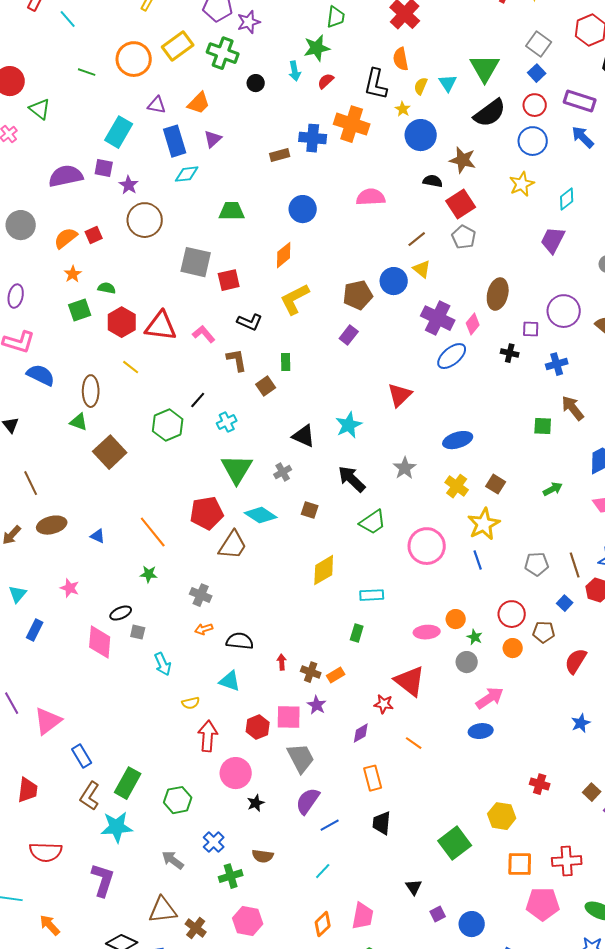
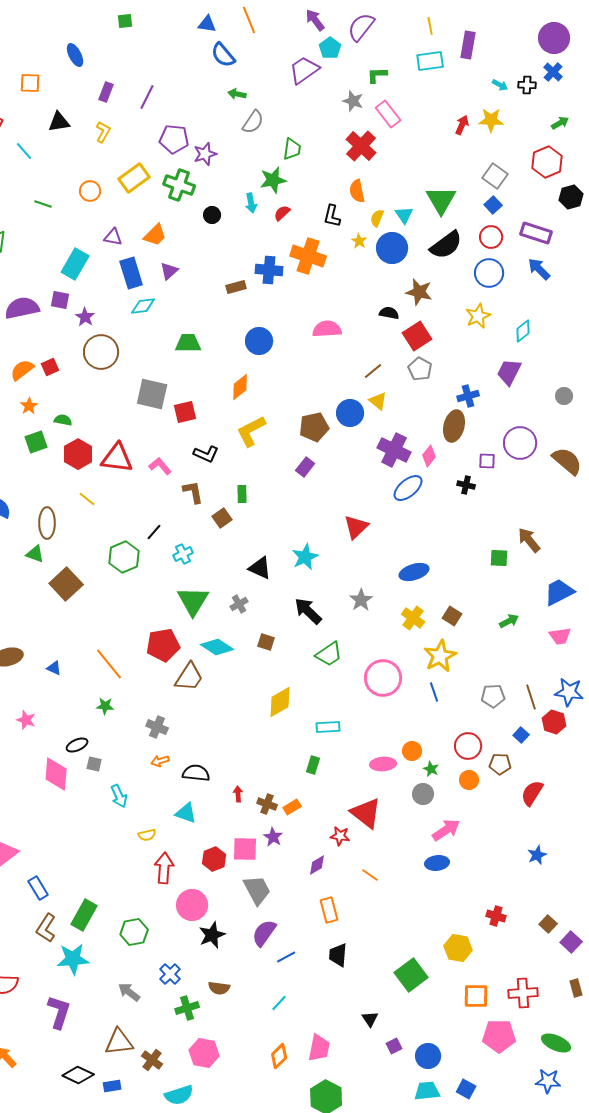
orange circle: (134, 59) -> (90, 191), size x0.6
black L-shape: (376, 84) -> (332, 216), size x0.7
blue circle: (421, 135) -> (392, 248), moved
blue cross: (557, 364) -> (468, 396), moved
black star: (256, 803) -> (212, 935), size x1.5

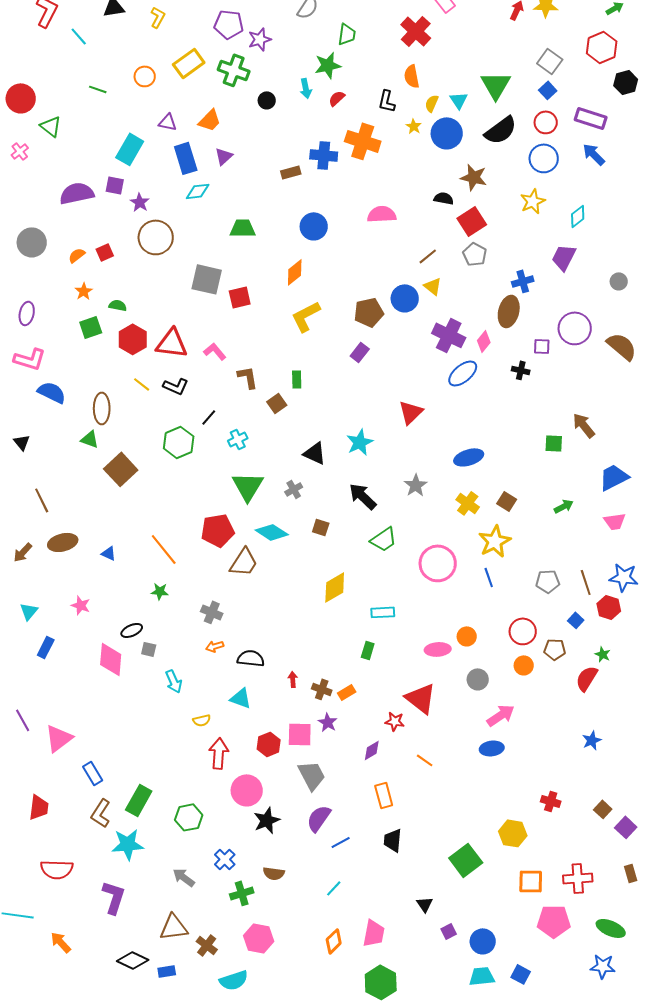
orange semicircle: (22, 370) -> (77, 255), size x0.7
black L-shape: (206, 454) -> (176, 386), moved
green star: (431, 769) -> (603, 654), moved

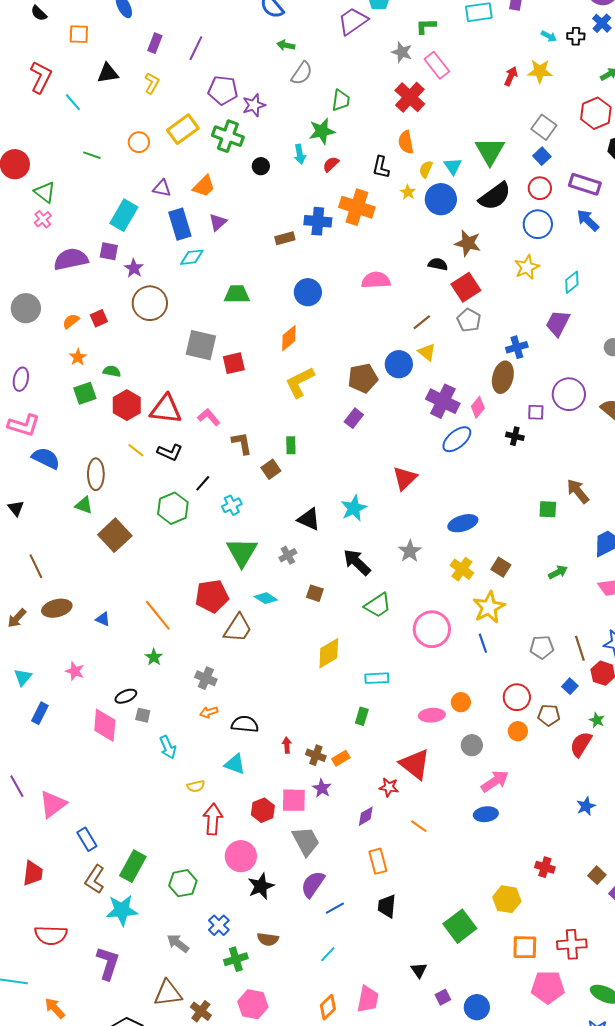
pink cross: (20, 151) -> (43, 219), moved
cyan diamond: (272, 532) -> (266, 598), size x0.7
green star: (160, 591) -> (154, 657), turned 30

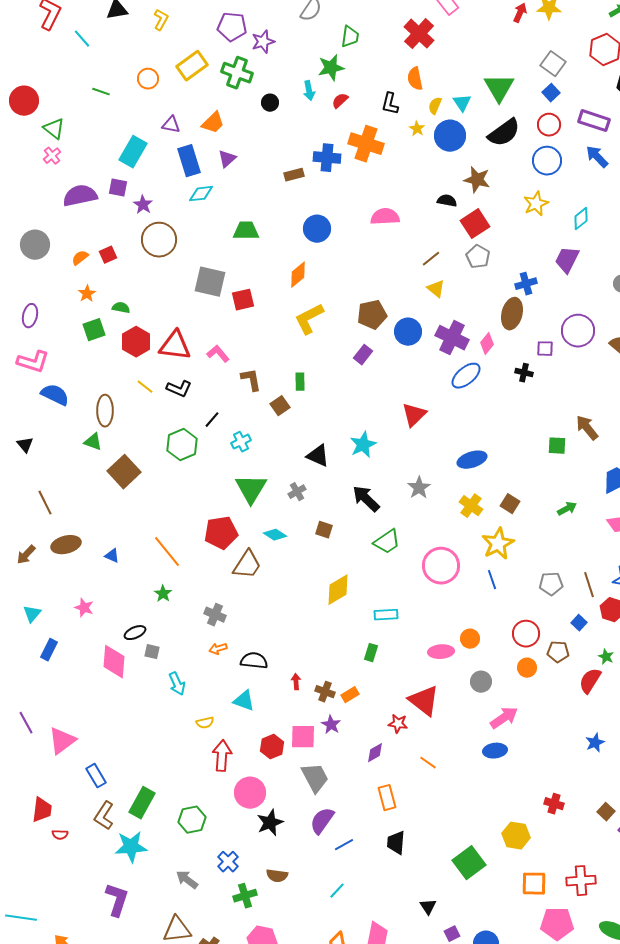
blue circle: (399, 364) -> (408, 332), moved
red semicircle: (51, 935) -> (60, 835), moved, size x0.5

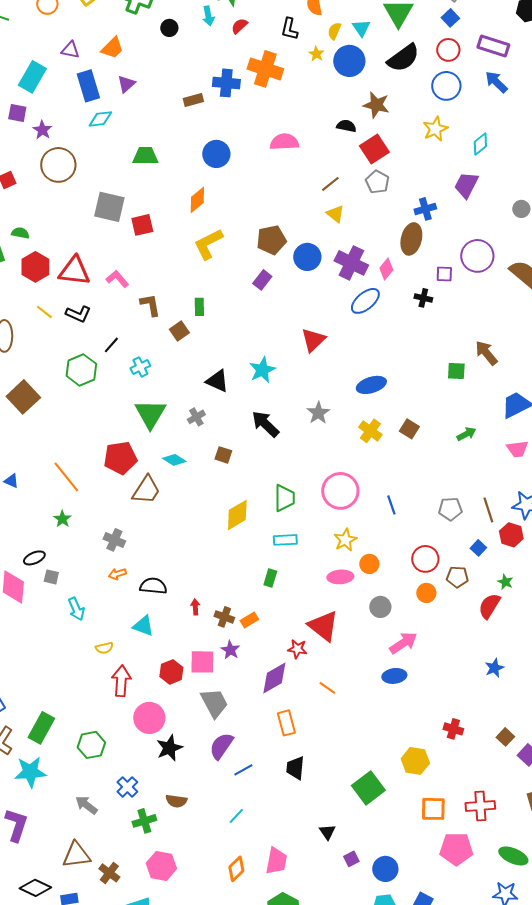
green trapezoid: (387, 542) -> (284, 498), moved, turned -56
yellow star: (498, 544) -> (345, 540), moved, size x0.7
purple diamond: (375, 753) -> (274, 678), size x1.6

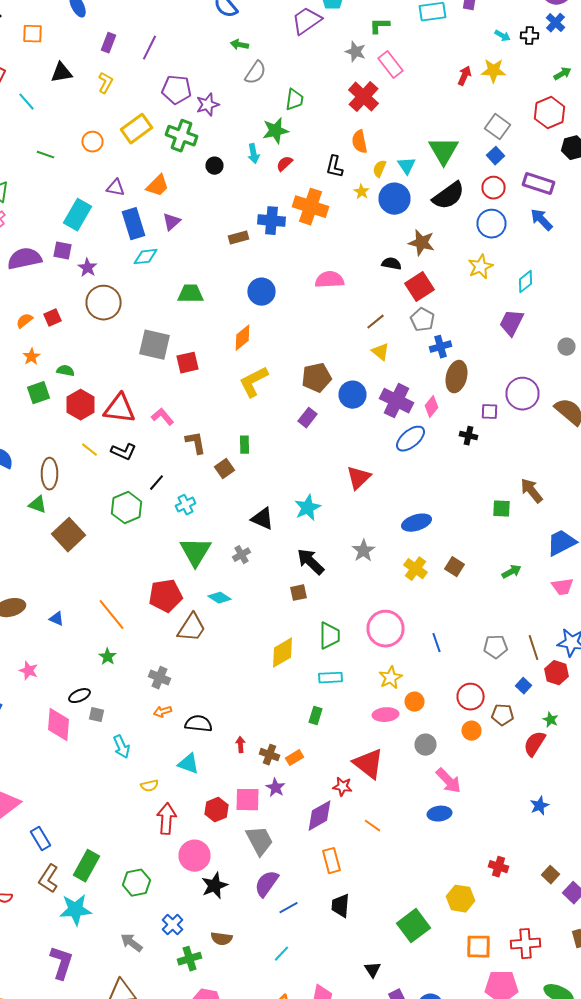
blue cross: (425, 209) -> (440, 347), moved
brown square: (223, 455) -> (298, 593), moved, turned -30
pink arrow: (403, 643) -> (448, 781), turned 80

